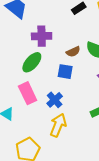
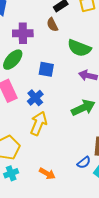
brown semicircle: (73, 52) -> (52, 25), moved, turned 88

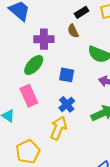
blue cross: (35, 98) -> (67, 104), moved

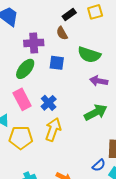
blue square: (67, 75) -> (57, 63), moved
blue cross: (67, 104) -> (49, 103), moved
yellow pentagon: (28, 152) -> (21, 138), moved, turned 30

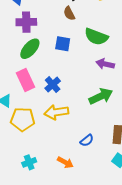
purple cross: (34, 43) -> (26, 22), moved
yellow arrow: (53, 130) -> (56, 112), turned -120
blue semicircle: (99, 165) -> (87, 140), moved

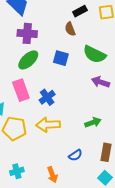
green arrow: (101, 96) -> (93, 122), moved, size x0.7
orange arrow: (65, 162) -> (52, 175), turned 35

